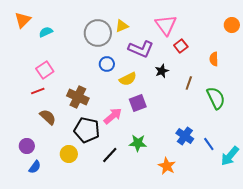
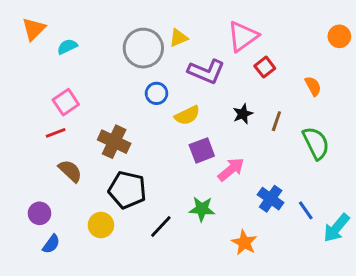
pink triangle: (166, 25) -> (243, 36), turned 30
orange semicircle: (214, 59) -> (313, 86), turned 152
black star: (162, 71) -> (243, 114), moved
pink arrow: (113, 116) -> (231, 169), moved

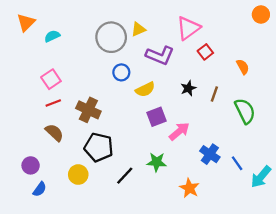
orange circle: (339, 36) -> (261, 15), moved
red line: (56, 133) -> (53, 103), moved

